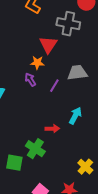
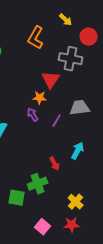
red arrow: (52, 129) -> (55, 164), turned 64
green cross: (35, 149) -> (38, 184), turned 36
yellow cross: (85, 167) -> (76, 202), moved

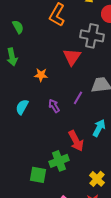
orange star: (40, 98) -> (41, 75), moved
purple arrow: (33, 115) -> (54, 106), moved
red arrow: (55, 164) -> (76, 141), size x1.5

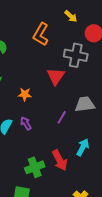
purple arrow: (54, 106) -> (26, 123), moved
green cross: (59, 161) -> (35, 167), moved

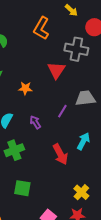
purple arrow: (26, 123) -> (35, 122), moved
green cross: (35, 167) -> (14, 150), moved

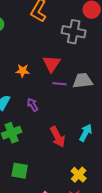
red triangle: (56, 70) -> (52, 64), moved
purple line: (62, 111) -> (60, 84), moved, turned 64
cyan arrow: (83, 141) -> (86, 133), moved

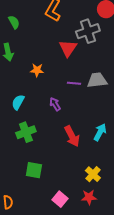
gray cross: (74, 32) -> (88, 31), turned -30
red triangle: (52, 64) -> (68, 48), moved
purple arrow: (33, 105) -> (55, 104), moved

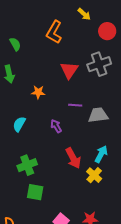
gray cross: (88, 31) -> (99, 64), moved
gray trapezoid: (97, 80) -> (98, 115), moved
green cross: (26, 132) -> (27, 165), moved
yellow cross: (93, 174) -> (94, 175), moved

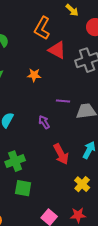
red triangle: (69, 70) -> (57, 50), moved, turned -36
orange star: (38, 92) -> (34, 75), moved
yellow cross: (94, 175) -> (82, 184), moved

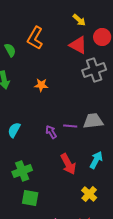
orange L-shape: (42, 28) -> (35, 38), moved
red triangle: (57, 50) -> (78, 45), moved
purple line: (63, 101) -> (70, 126), moved

